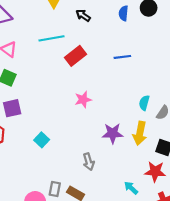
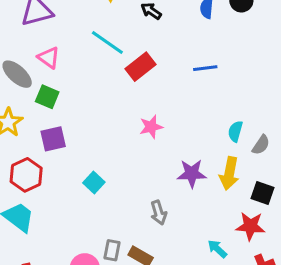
cyan line: (51, 38) -> (107, 43), turned 45

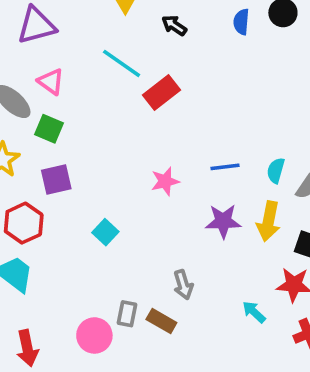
blue line: (205, 68) -> (225, 167), moved
pink star: (151, 127) -> (165, 181), moved
gray arrow: (159, 213) -> (183, 285), moved

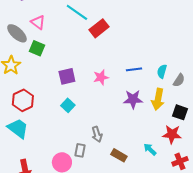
purple square: (56, 180) -> (67, 76), moved
gray arrow: (183, 285) -> (97, 134), moved
brown rectangle: (161, 321) -> (119, 155), moved

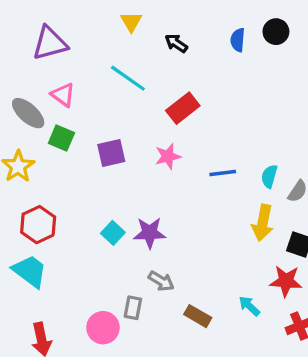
red rectangle: (99, 28) -> (183, 108), moved
purple square: (67, 76) -> (111, 153), moved
pink star: (101, 77) -> (168, 156), moved
purple star: (133, 99) -> (150, 233), moved
gray arrow: (97, 134) -> (161, 281), turned -42

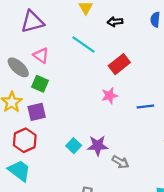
black arrow: (176, 43) -> (115, 22), turned -40
purple square: (111, 153) -> (37, 112), moved
gray arrow: (161, 281) -> (120, 162), moved

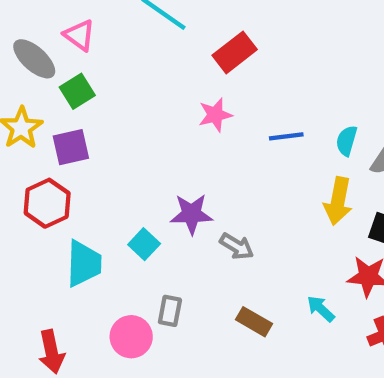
green square: (40, 84) -> (77, 91), turned 35
cyan square: (74, 146) -> (144, 244), moved
cyan trapezoid: (19, 171) -> (84, 263), moved, turned 55

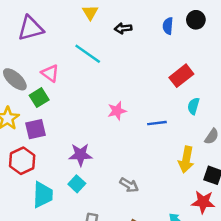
pink triangle: (79, 35) -> (50, 73), moved
red rectangle: (235, 52) -> (181, 76), moved
cyan semicircle: (347, 141) -> (193, 106), moved
purple star: (191, 214) -> (80, 155), moved

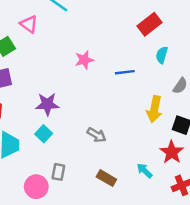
pink triangle: (50, 73) -> (29, 24), moved
red star: (203, 202) -> (172, 152), turned 30

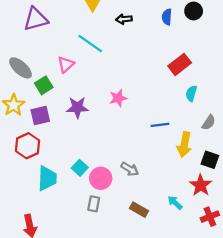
pink triangle: (29, 24) -> (66, 64), turned 42
blue line: (125, 72) -> (160, 125), moved
purple star: (47, 104) -> (77, 107), moved
pink circle: (36, 187) -> (101, 178), moved

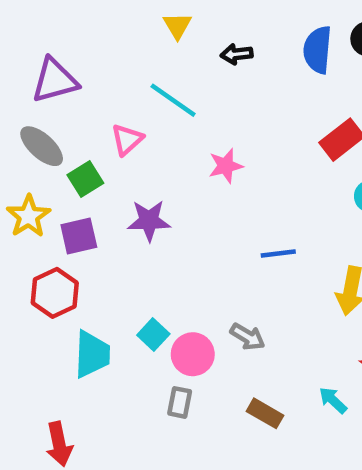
blue semicircle: (167, 17) -> (318, 50), size x1.5
purple triangle: (36, 19) -> (55, 80), moved
pink star: (118, 98) -> (226, 166), moved
blue line: (160, 125) -> (278, 253), moved

